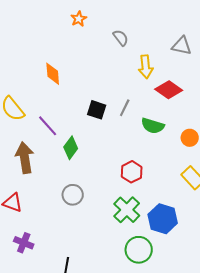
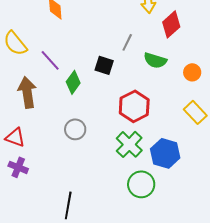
red diamond: (169, 90) -> (171, 24), turned -76
black square: (97, 110) -> (104, 65), moved
red hexagon: (132, 172) -> (134, 106), size x1.4
purple cross: (24, 243) -> (18, 167), moved

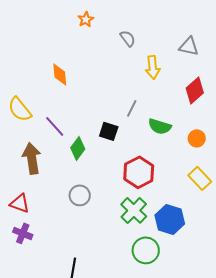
red diamond: (171, 24) -> (195, 90), moved

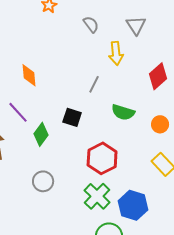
gray triangle: (189, 46) -> (136, 25), moved, turned 45
orange diamond: (60, 74) -> (29, 75), moved
gray line: (132, 108) -> (94, 84), moved

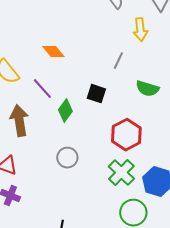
orange diamond: (29, 75) -> (53, 52), turned -35

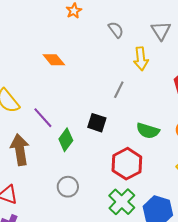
orange diamond: (53, 52) -> (54, 60), moved
green semicircle: (147, 89) -> (148, 131), moved

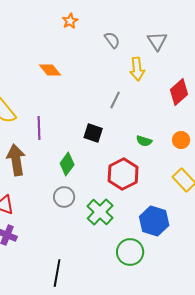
purple line: (43, 118) -> (39, 128), turned 40
green semicircle: (148, 131) -> (144, 141), size x0.7
green diamond: (66, 140) -> (67, 164), moved
green cross: (122, 202) -> (100, 212), moved

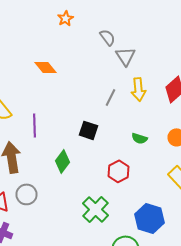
gray triangle: (157, 41) -> (126, 56), moved
yellow arrow: (137, 69) -> (138, 89), moved
red hexagon: (123, 174) -> (118, 171), size x0.7
gray circle: (64, 197) -> (26, 194), moved

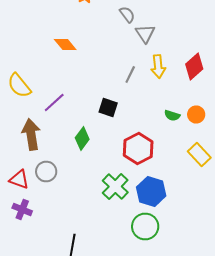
purple line: (34, 125) -> (54, 102), turned 50
green semicircle: (140, 138) -> (172, 116), moved
red hexagon: (118, 171) -> (138, 148), size x1.4
blue hexagon: (150, 218) -> (151, 192), moved

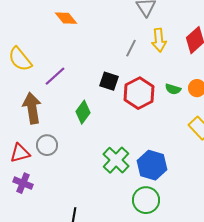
red hexagon: (138, 148) -> (139, 93), moved
red triangle: (19, 180) -> (20, 153), turned -35

